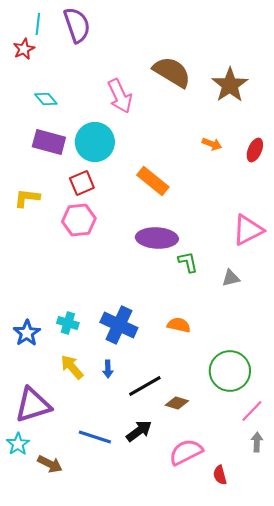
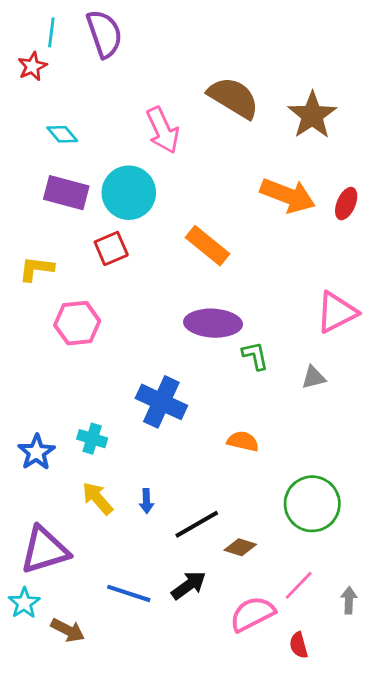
orange arrow: (212, 144) -> (288, 195), size x2.0
pink hexagon: (79, 220) -> (77, 323), moved
blue cross: (119, 325) -> (161, 402), moved
pink line: (252, 411) -> (299, 585), moved

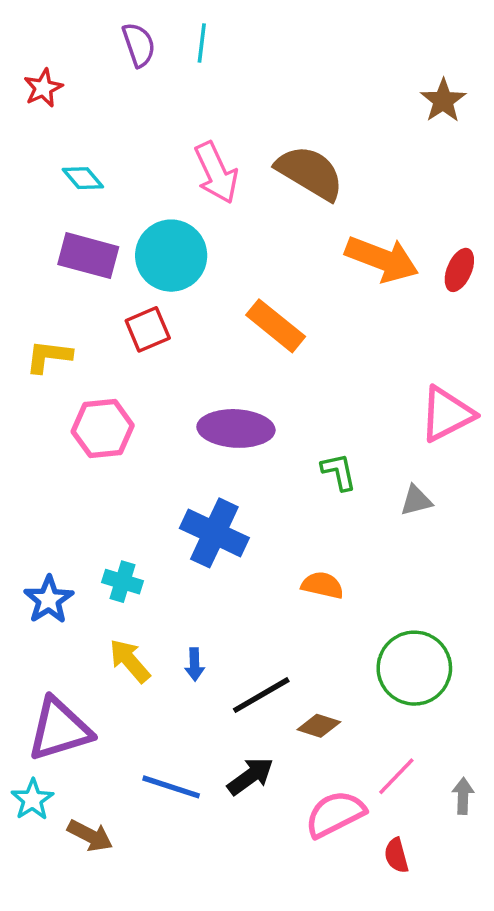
cyan line: (51, 32) -> (202, 43), moved
purple semicircle: (104, 34) -> (139, 45), size x0.7
brown semicircle: (233, 98) -> (310, 173), moved
brown star: (312, 115) -> (443, 101), moved, size x0.7
purple ellipse: (213, 323) -> (236, 428), moved

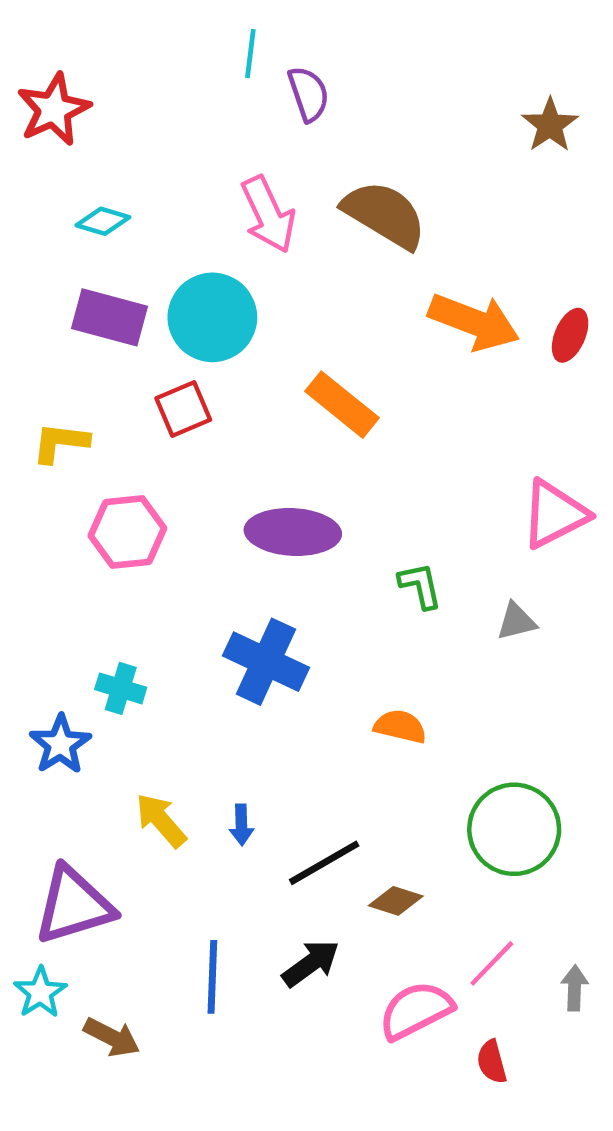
purple semicircle: (139, 45) -> (308, 94), moved
red star: (43, 88) -> (54, 109), size x1.5
cyan diamond: (83, 178) -> (103, 221), turned -33
cyan cross: (122, 582) -> (121, 688), moved
blue line: (171, 787) -> (212, 977), turned 74

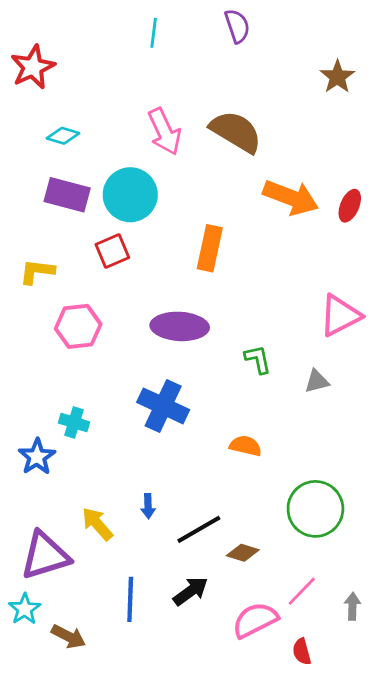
purple semicircle: (308, 94) -> (237, 26), moved
orange rectangle: (342, 405) -> (210, 248), turned 63
yellow arrow: (161, 820) -> (97, 524), moved

